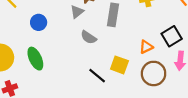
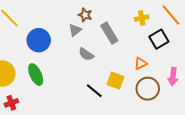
gray rectangle: (113, 15) -> (109, 33), turned -40
blue circle: (39, 22) -> (39, 40), size x1.5
black square: (172, 36) -> (159, 39), moved

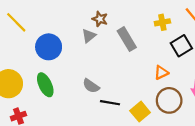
gray semicircle: (86, 54) -> (91, 86), moved
yellow square: (115, 81) -> (140, 112), moved, turned 30
black line: (94, 91) -> (110, 103), turned -30

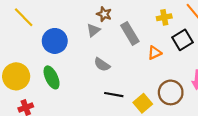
orange triangle: (161, 73) -> (155, 53), moved
gray semicircle: (91, 86) -> (102, 65), moved

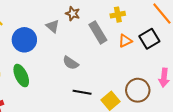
yellow cross: (164, 17) -> (118, 15), moved
gray triangle: (93, 30) -> (53, 26), moved, turned -40
orange triangle: (155, 53) -> (125, 41), moved

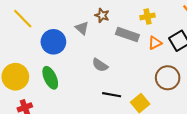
gray rectangle: (98, 32) -> (127, 34), turned -40
brown circle: (138, 90) -> (168, 78), moved

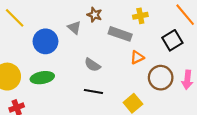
orange triangle: (155, 43) -> (137, 57), moved
green ellipse: (50, 78) -> (42, 78), turned -75
black line: (112, 95) -> (93, 91), moved

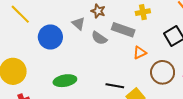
gray semicircle: (92, 65) -> (99, 38), moved
green ellipse: (42, 78) -> (65, 81), moved
black line: (93, 91) -> (115, 86), moved

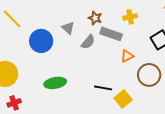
brown star: (98, 11) -> (95, 18), moved
gray semicircle: (99, 38) -> (88, 42), turned -84

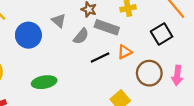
black line: (103, 88) -> (100, 57), moved, turned -36

